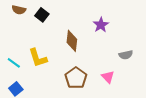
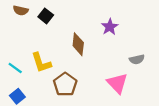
pink triangle: (108, 77) -> (117, 83), size x1.5
brown pentagon: (76, 78) -> (65, 84), moved

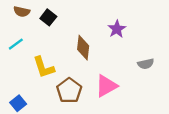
cyan line: (15, 68) -> (16, 44), moved, turned -72
pink triangle: (117, 83) -> (106, 86), moved, turned 45

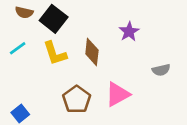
black square: (48, 17) -> (54, 19), size x1.5
yellow L-shape: (44, 67) -> (55, 53), moved

